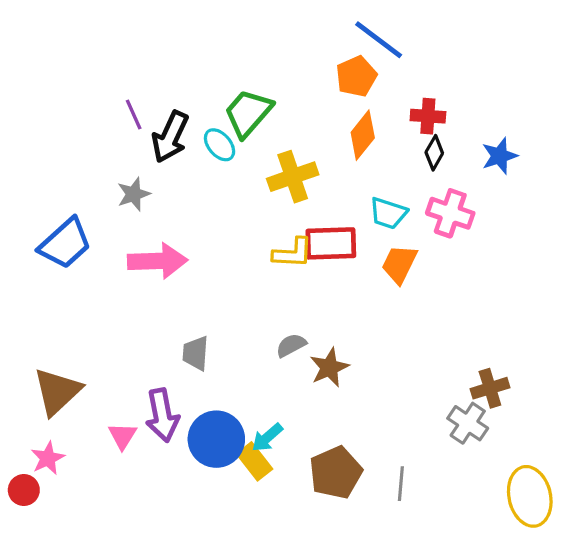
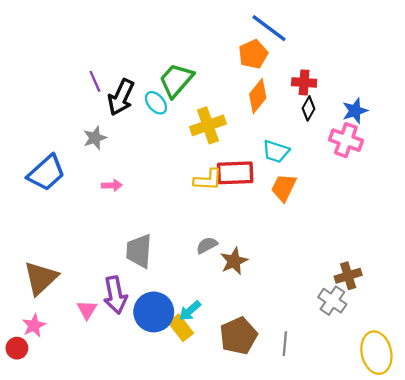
pink cross: (450, 213) -> (346, 140), moved
pink arrow: (157, 261) -> (112, 185), size x0.5
gray trapezoid: (196, 353) -> (139, 251), size x1.4

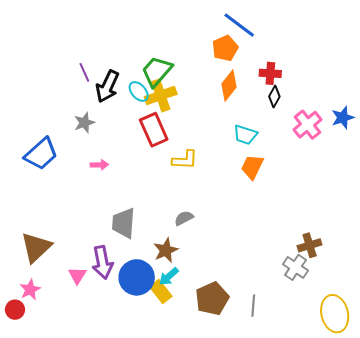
blue star: (355, 111) -> (343, 118), moved
yellow cross: (208, 125) -> (161, 95), moved
pink cross: (346, 140) -> (308, 125), turned 32
red rectangle: (235, 173) -> (154, 130), moved, turned 68
brown star: (234, 261) -> (166, 250), moved

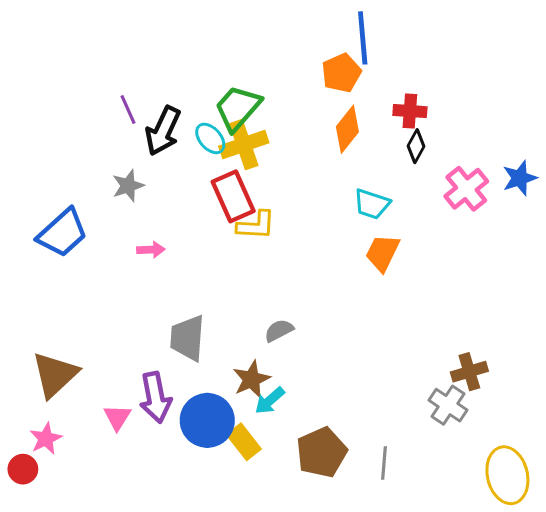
blue line: (239, 25) -> (363, 38), turned 48
yellow L-shape: (185, 160) -> (256, 225), moved
cyan arrow: (169, 276) -> (270, 401), moved

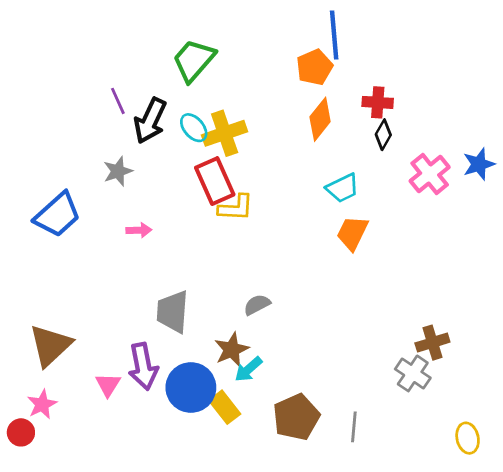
green trapezoid: (238, 108) -> (194, 60), moved
cyan trapezoid: (372, 204) -> (343, 188), turned -44
yellow ellipse: (507, 475) -> (468, 438), size x0.6

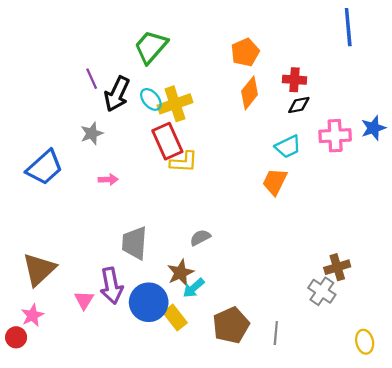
blue line: (334, 35) -> (348, 27), moved
black diamond: (383, 135) -> (299, 105), turned 50
pink cross: (430, 174) -> (335, 136), turned 36
cyan trapezoid: (343, 188) -> (288, 147), moved

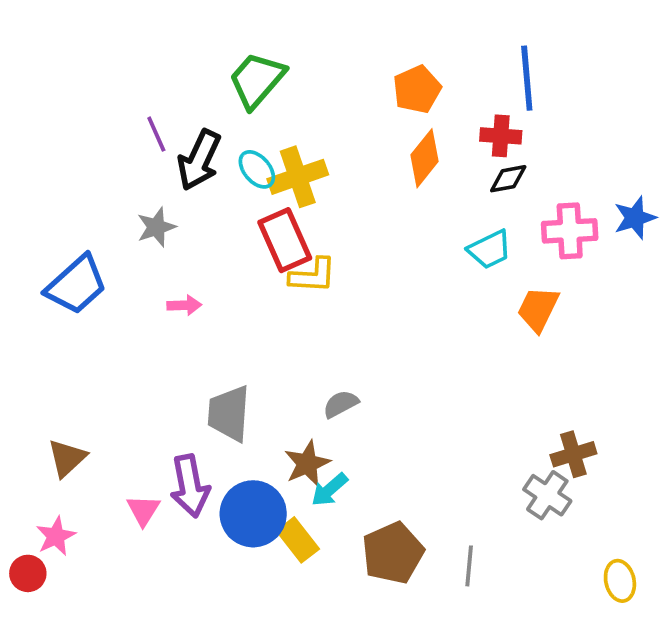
blue line: (348, 27) -> (527, 78), moved
orange trapezoid: (275, 182) -> (538, 309), moved
brown triangle: (39, 269) -> (67, 458), size x0.7

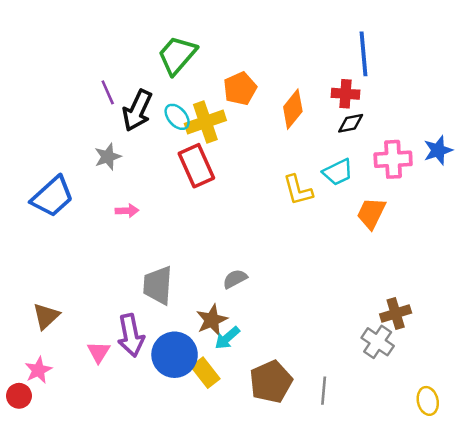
orange pentagon: (417, 89) -> (240, 89), moved
yellow L-shape: (313, 276) -> (298, 190), moved, turned 72

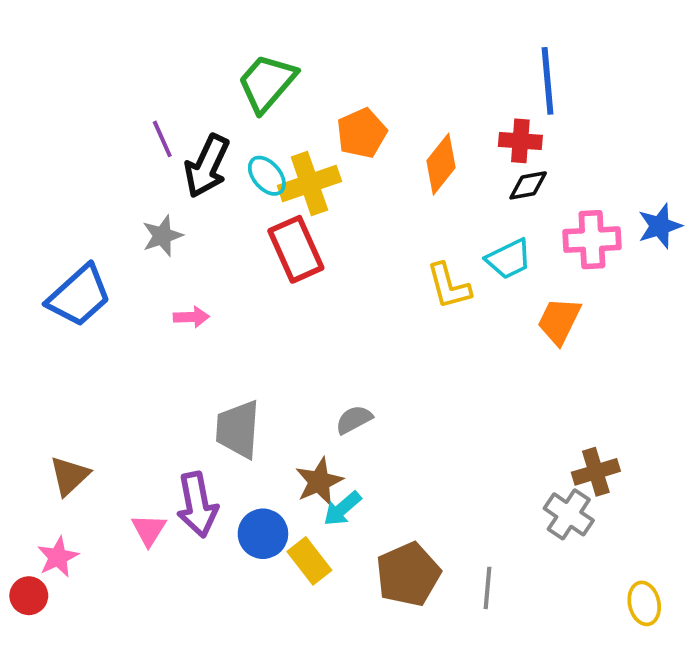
blue circle: (175, 355) -> (263, 534), size x0.7

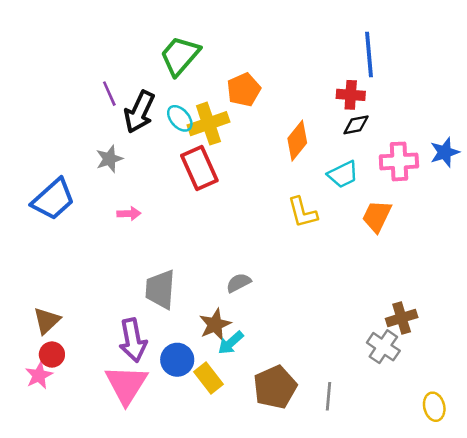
orange diamond: (441, 164) -> (297, 141), moved
yellow L-shape: (449, 286) -> (302, 212), moved
pink triangle: (149, 530) -> (126, 385), moved, size x1.8
red circle: (29, 596) -> (52, 355), moved

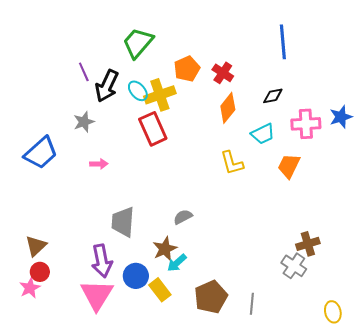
red cross: (351, 95) -> (223, 73), moved, turned 30

